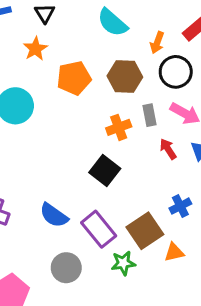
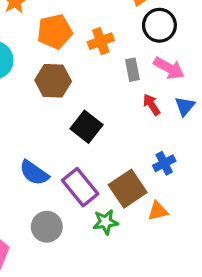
brown hexagon: (125, 77) -> (53, 81), moved
orange cross: (119, 127) -> (101, 41), moved

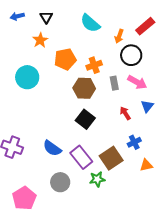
brown hexagon: (53, 81) -> (84, 88), moved
red arrow: (152, 105) -> (125, 113), moved
orange triangle: (158, 211) -> (146, 165), moved

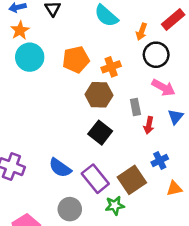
orange star: (40, 40) -> (20, 30), moved
cyan circle: (27, 77) -> (30, 57), moved
gray rectangle: (114, 83) -> (135, 107), moved
red arrow: (125, 113) -> (149, 125), turned -136

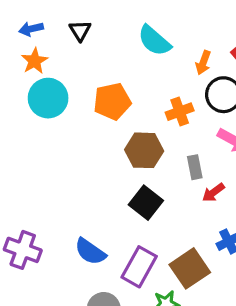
orange cross: (111, 67) -> (180, 112), moved
red arrow: (149, 125) -> (213, 193), turned 42
purple rectangle: (95, 179) -> (139, 267), turned 68

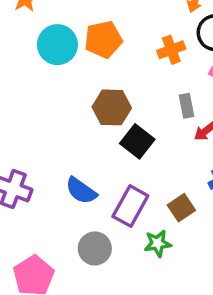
cyan circle: (48, 98) -> (57, 45), moved
brown hexagon: (144, 150) -> (112, 107), moved
brown square: (190, 268) -> (181, 208), size x0.7

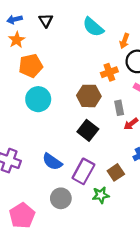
orange pentagon: (103, 40) -> (31, 66), moved
cyan circle: (57, 45) -> (38, 99), moved
brown hexagon: (112, 107) -> (89, 96), moved

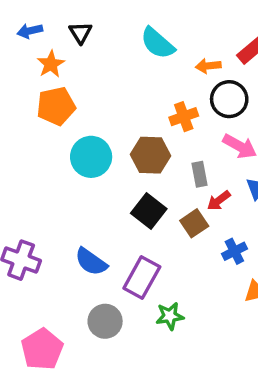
orange star: (17, 40) -> (51, 64), moved
orange arrow: (124, 41) -> (208, 66), turned 64
cyan circle: (38, 99) -> (91, 157), moved
brown square: (116, 172) -> (194, 223), moved

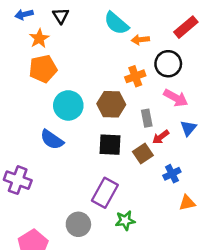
orange arrow: (208, 66) -> (140, 40), moved
black square: (149, 211) -> (110, 145), turned -35
blue semicircle: (91, 262) -> (52, 140), moved

